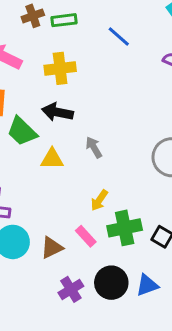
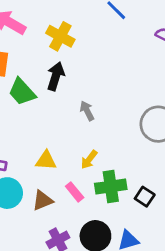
yellow cross: (60, 68) -> (60, 36), turned 32
black arrow: (58, 112) -> (56, 76), turned 92
yellow triangle: (52, 159) -> (46, 160), moved

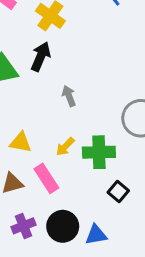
green cross: (111, 186) -> (99, 152), moved
pink rectangle: (75, 192) -> (46, 178), size x1.4

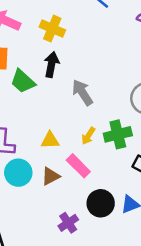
gray arrow: (69, 96) -> (82, 93), size x1.5
purple cross: (23, 226) -> (68, 223), moved

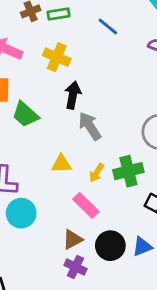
black arrow: (51, 65) -> (73, 95), moved
yellow triangle: (50, 140) -> (61, 164), moved
brown triangle: (51, 176) -> (73, 239), moved
purple cross: (68, 223) -> (75, 267), turned -30

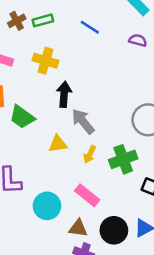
yellow triangle: (61, 164) -> (58, 144), moved
yellow arrow: (97, 173) -> (90, 154), moved
cyan circle: (21, 213) -> (47, 206), moved
brown triangle: (73, 239) -> (78, 228), turned 42

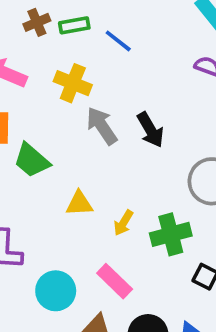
blue line: (90, 27) -> (118, 41), moved
black arrow: (64, 94) -> (150, 130), moved, turned 140
gray arrow: (83, 121) -> (102, 126), moved

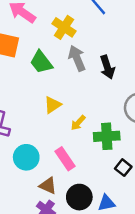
green trapezoid: (32, 160) -> (41, 62), moved
yellow triangle: (79, 204) -> (53, 105), turned -42

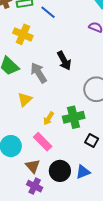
gray arrow: (77, 58) -> (39, 73), moved
yellow arrow: (78, 123) -> (49, 118), moved
brown triangle: (48, 186) -> (33, 166), turned 35

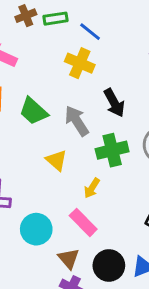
yellow cross: (23, 34) -> (80, 63), moved
yellow triangle: (25, 99) -> (56, 160), turned -35
green cross: (74, 117) -> (112, 150), moved

